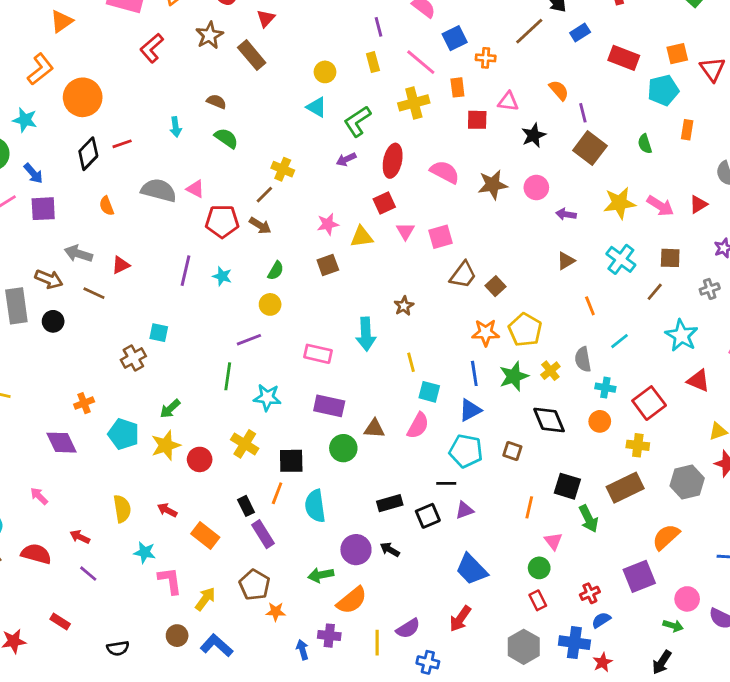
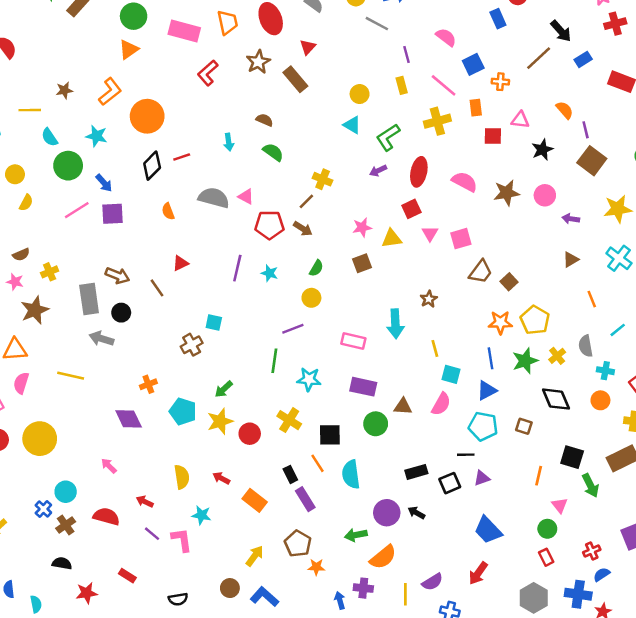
gray arrow: (78, 254) -> (101, 339), moved
brown line: (94, 293) -> (157, 288), turned 30
orange line: (277, 493) -> (318, 463), turned -54
pink L-shape: (170, 581) -> (182, 540), moved

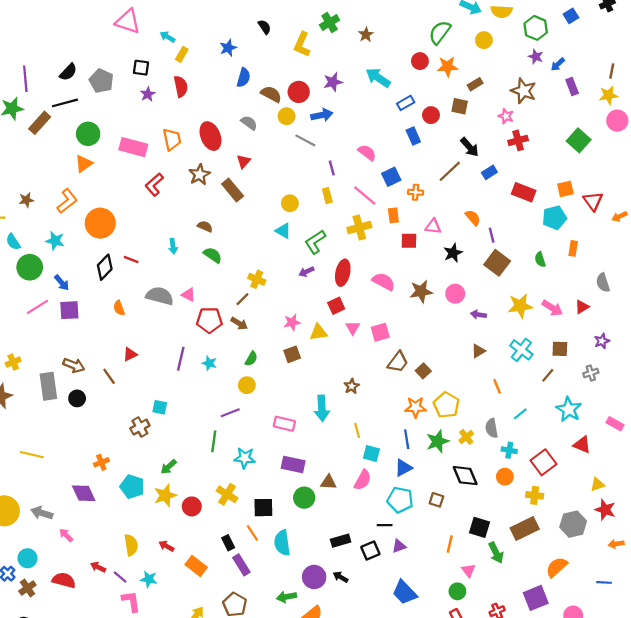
red line: (182, 157) -> (131, 259), turned 40
gray arrow: (101, 339) -> (42, 513), moved
purple line: (152, 534) -> (120, 577), moved

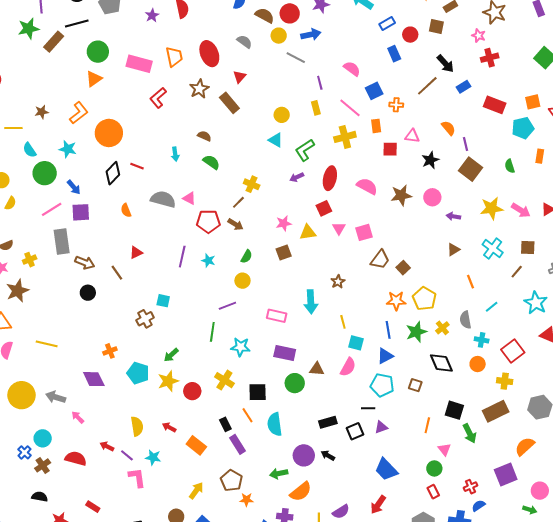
gray rectangle: (48, 386) -> (62, 241), moved

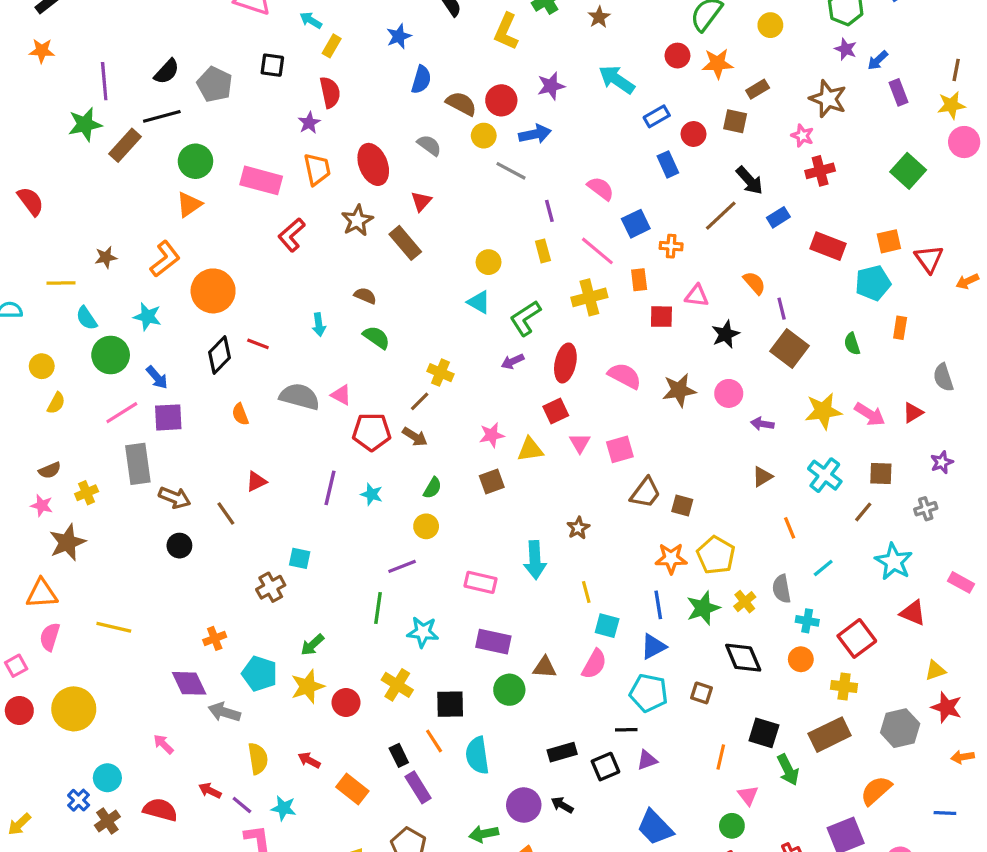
purple star: (152, 15) -> (309, 123), moved
brown square: (403, 268) -> (682, 506), turned -32
gray arrow: (56, 397) -> (224, 712), moved

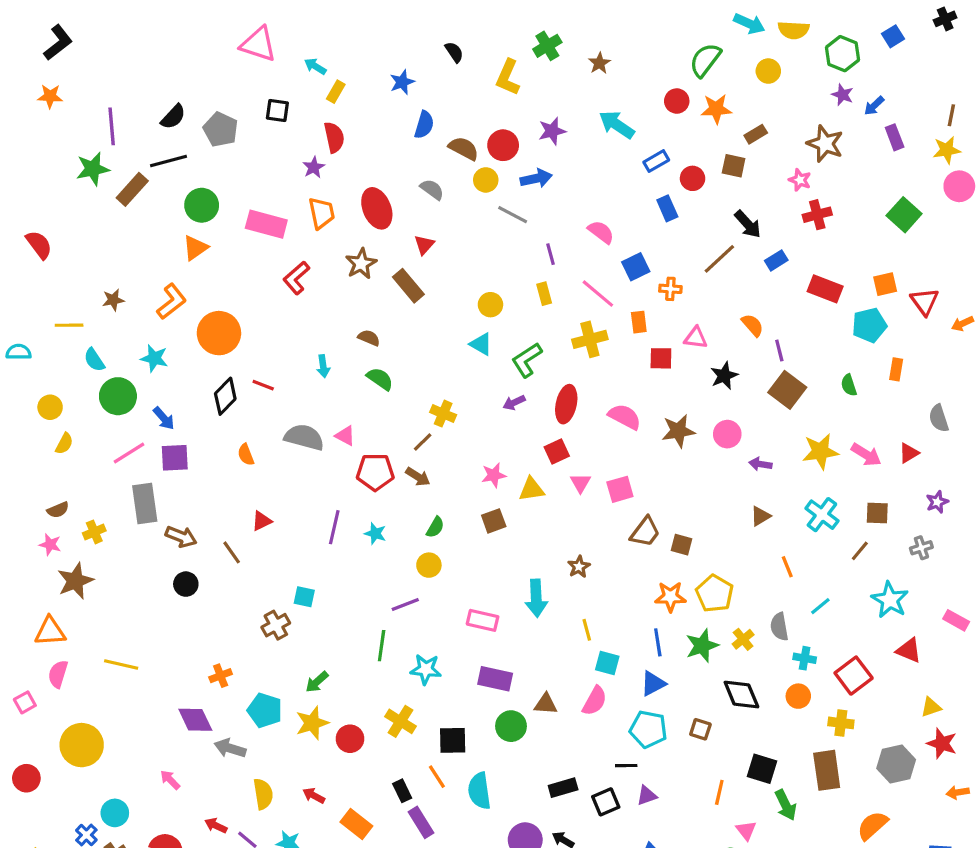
red circle: (19, 711) -> (26, 778), moved
brown rectangle: (830, 735) -> (827, 770), turned -72

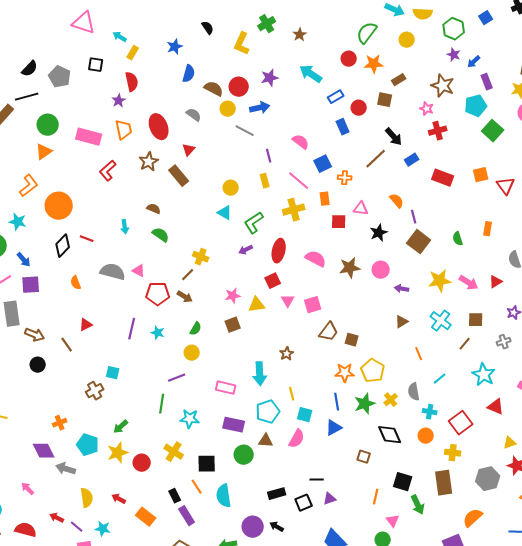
cyan pentagon: (869, 325) -> (476, 106), moved
cyan pentagon: (648, 729) -> (268, 412), moved, turned -30

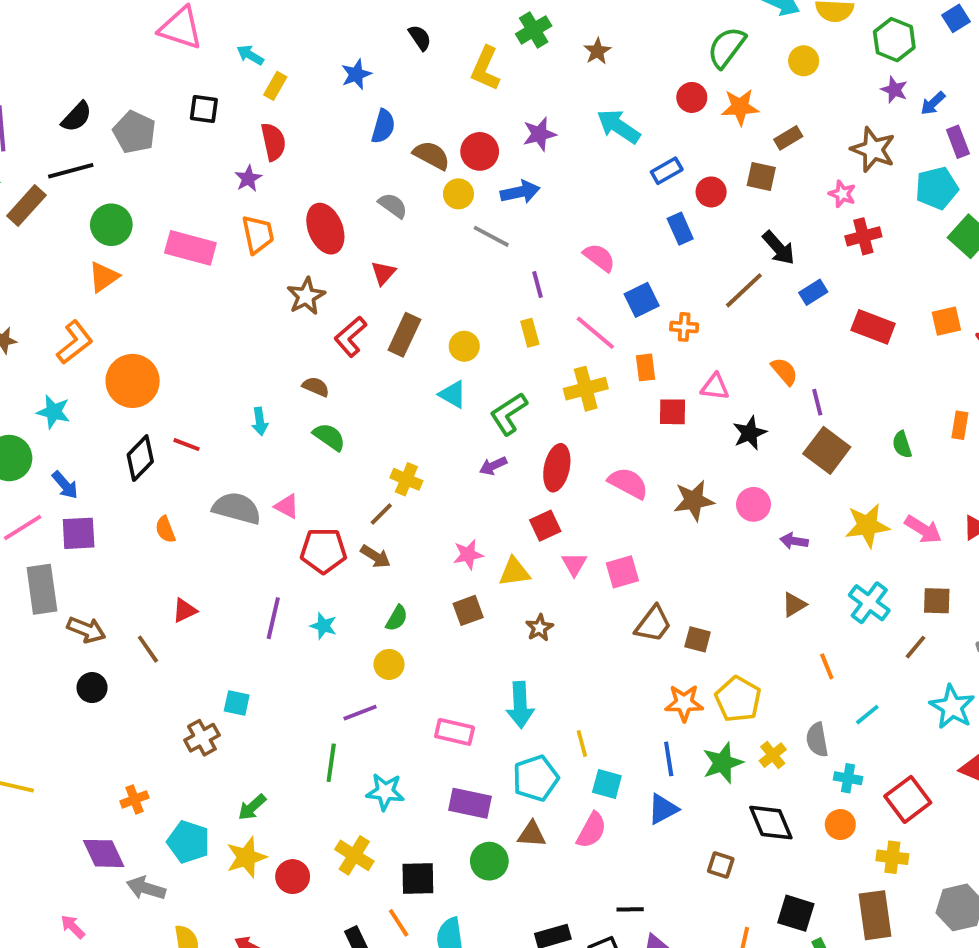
red L-shape: (108, 171) -> (350, 337), moved
brown rectangle: (179, 176) -> (404, 335), moved, turned 65
brown star: (287, 354) -> (539, 628), moved

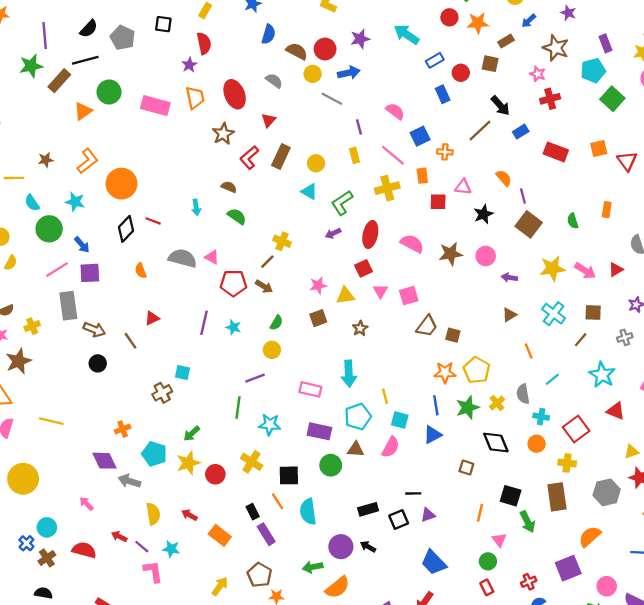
blue arrow: (933, 103) -> (529, 21), moved
orange triangle: (104, 277) -> (83, 111), moved

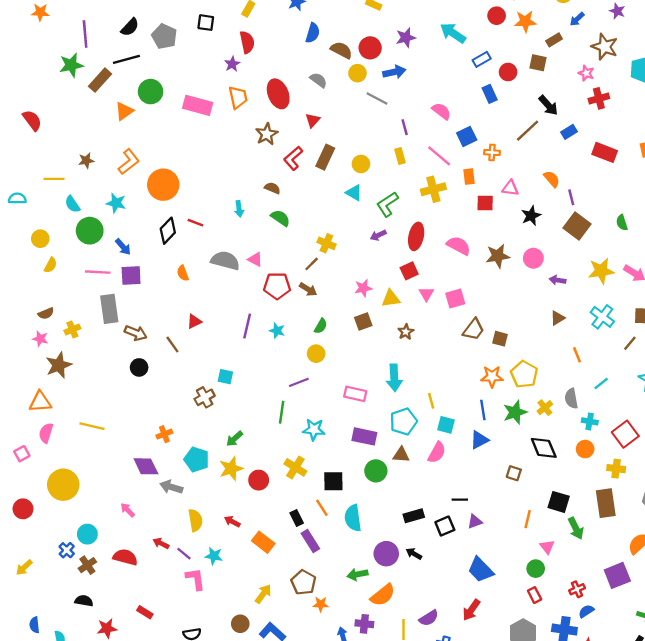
pink line: (57, 270) -> (98, 272), turned 35

